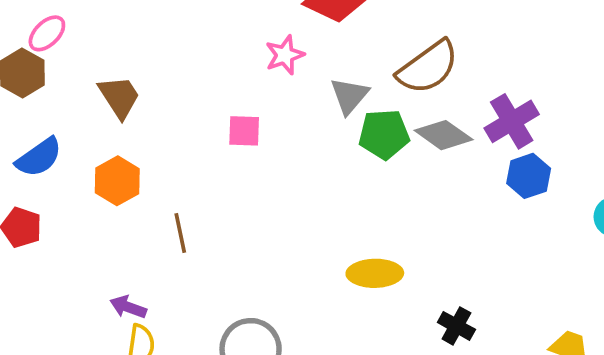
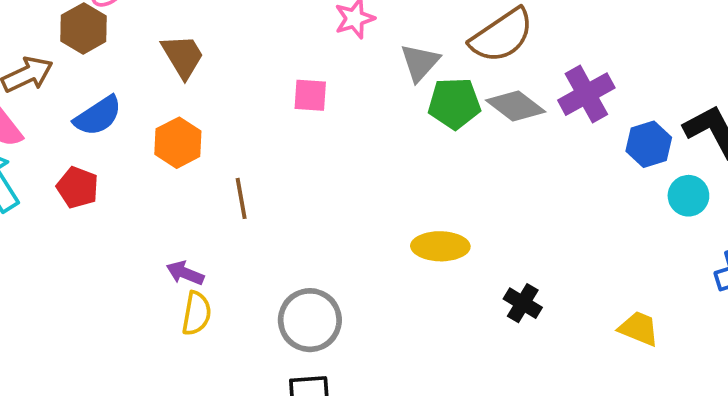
blue hexagon: (529, 176) -> (649, 144), moved

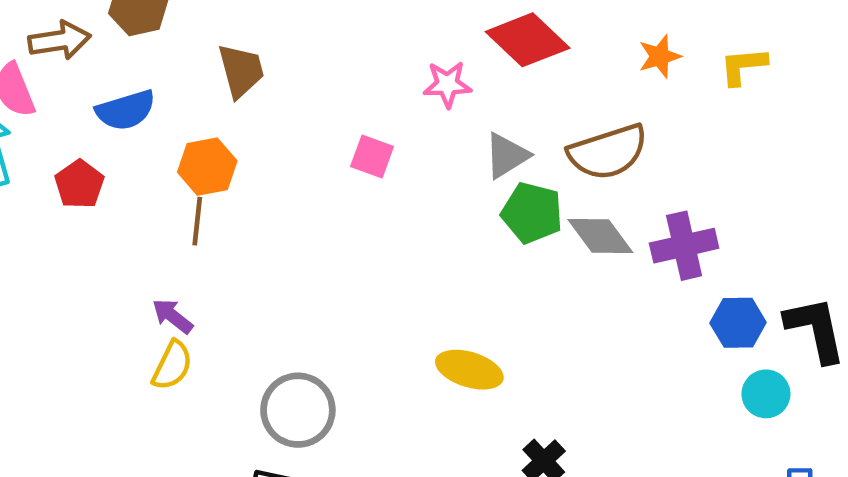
brown line: (241, 198) -> (197, 221), moved

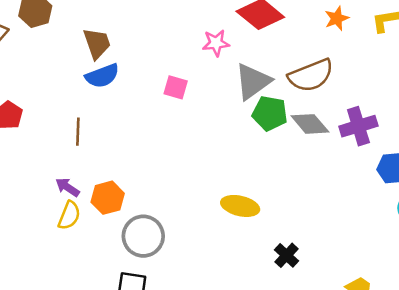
blue semicircle: (126, 110) -> (102, 76), moved
gray triangle: (507, 155) -> (253, 81), size x1.4
orange hexagon: (207, 167) -> (108, 198), moved

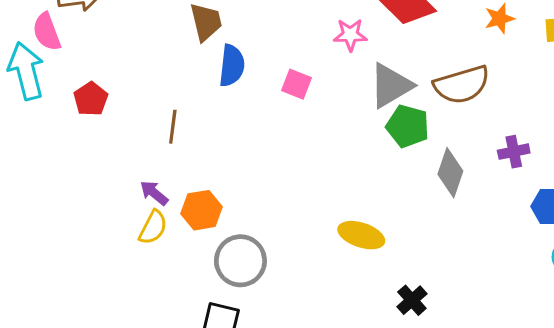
blue semicircle: (102, 76) -> (232, 66), moved, turned -68
gray diamond: (310, 124) -> (450, 173), moved, turned 54
purple cross: (358, 126) -> (514, 152), size x0.7

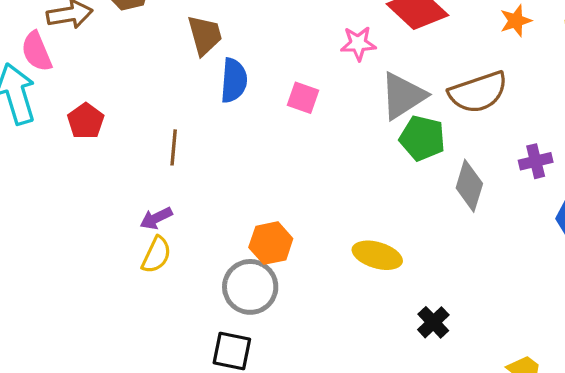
purple arrow: (154, 193) -> (156, 218), turned -64
orange hexagon: (202, 210) -> (271, 243), moved

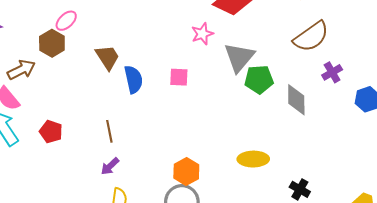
brown semicircle: (478, 92) -> (311, 37), moved
purple arrow: (156, 218) -> (110, 166), moved

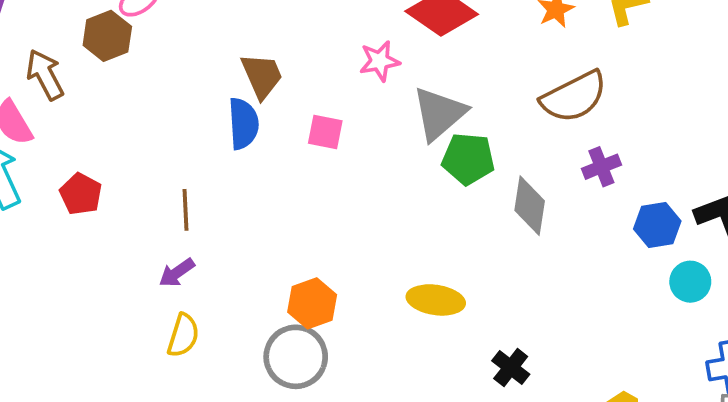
brown trapezoid: (107, 57) -> (262, 76), moved
brown arrow: (21, 70) -> (45, 75), turned -100

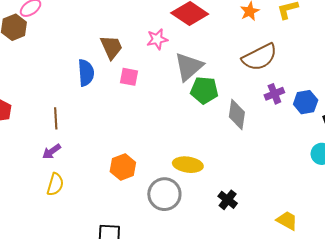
brown trapezoid: (262, 76) -> (111, 47), moved
blue hexagon: (657, 225) -> (306, 102), moved
gray circle: (296, 357) -> (164, 194), moved

